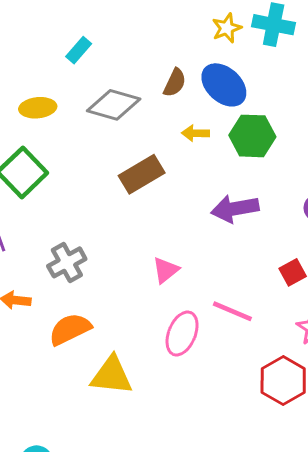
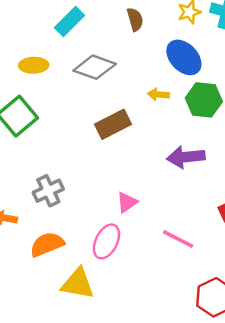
cyan rectangle: (79, 50) -> (70, 21), size x1.4
brown semicircle: (175, 83) -> (135, 19), moved, turned -45
pink ellipse: (182, 334) -> (106, 241), moved

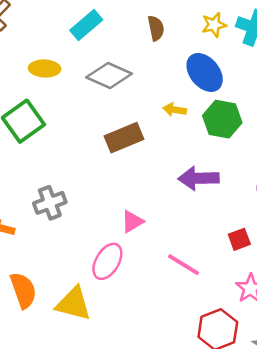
orange semicircle: (47, 244) -> (23, 290), moved, turned 88

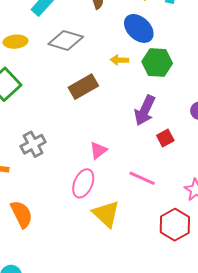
purple arrow: (198, 178) -> (145, 110), turned -56
red square: (239, 239) -> (165, 138), moved
yellow triangle: (73, 304) -> (106, 214), moved, turned 36

